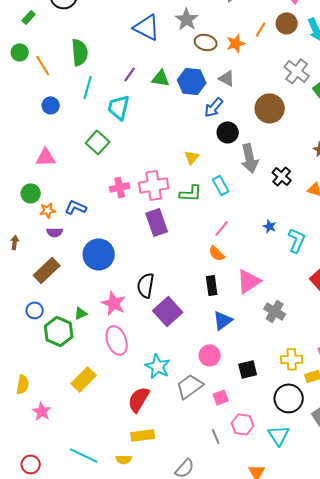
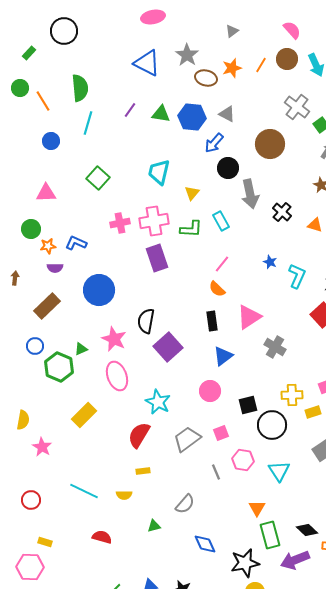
orange star: (236, 43) -> (232, 68), moved
cyan trapezoid: (119, 107) -> (159, 172), moved
gray trapezoid: (190, 386) -> (187, 439), moved
black circle: (289, 398) -> (272, 425), moved
yellow rectangle: (143, 435) -> (143, 471), size x0.6

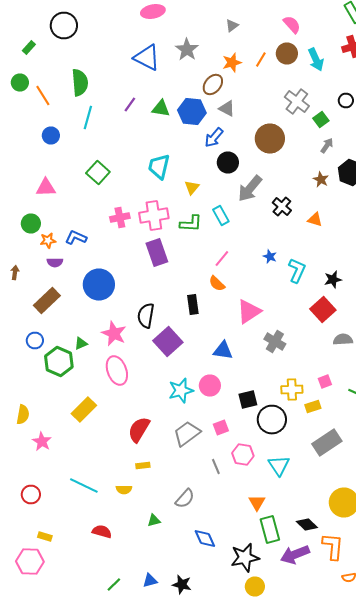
brown ellipse: (206, 78) -> (213, 84), moved, turned -65
gray arrow: (250, 194) -> (250, 188), turned 52
black rectangle: (212, 321) -> (193, 304), moved
blue triangle: (223, 356) -> (223, 350), turned 45
cyan star: (158, 402) -> (181, 390), moved, turned 30

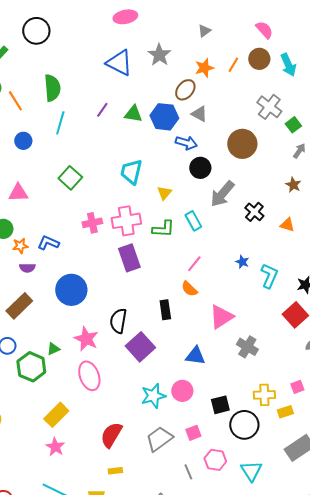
blue arrow: (214, 138) -> (186, 143), turned -115
pink star: (42, 442) -> (55, 447), moved

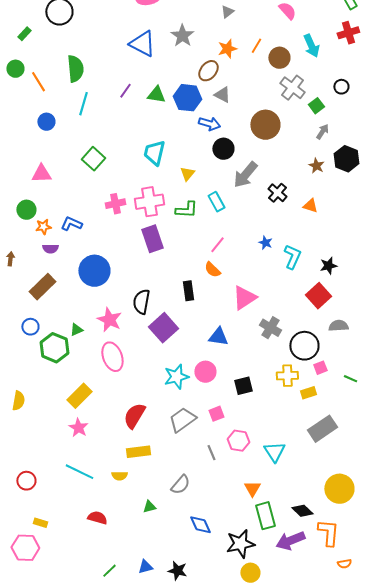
brown circle: (259, 59) -> (279, 58), moved
black circle: (244, 425) -> (304, 346), moved
yellow rectangle: (115, 471) -> (138, 452), size x1.6

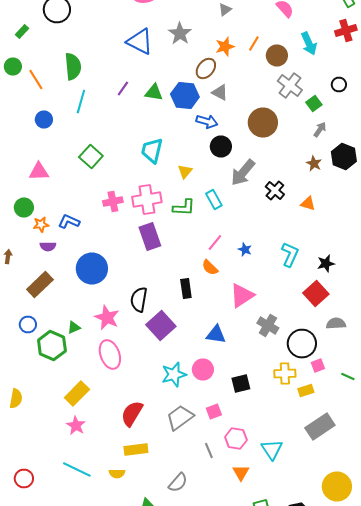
blue star: (265, 243) -> (245, 250), moved
orange triangle: (252, 489) -> (241, 472), moved

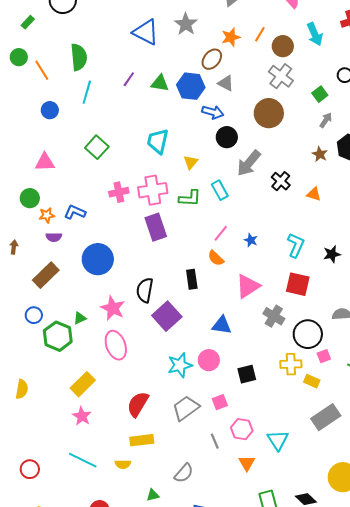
gray cross: (290, 86) -> (281, 76), moved
red square: (316, 294) -> (298, 284), moved, turned -35
yellow rectangle: (306, 390) -> (312, 381), turned 42

